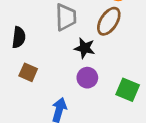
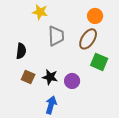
black star: (85, 48) -> (50, 77), moved
green square: (128, 90) -> (99, 62), moved

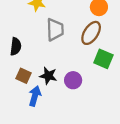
blue arrow: (51, 105) -> (35, 96), moved

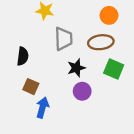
brown ellipse: (91, 33) -> (101, 42), turned 50
black star: (48, 76) -> (76, 68), moved, turned -30

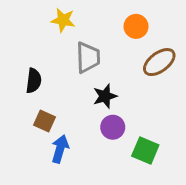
orange circle: (109, 15) -> (136, 26), moved
brown ellipse: (101, 42) -> (159, 62), moved, turned -30
green square: (114, 69) -> (145, 150), moved

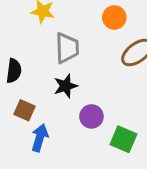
black star: (105, 96) -> (66, 86), moved

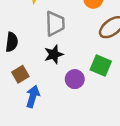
brown square: (24, 110) -> (20, 74), turned 35
green square: (123, 139) -> (101, 66), moved

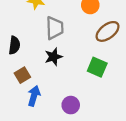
purple circle: (75, 79) -> (71, 105), moved

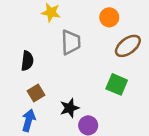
black star: (53, 57) -> (70, 108), moved
blue arrow: (34, 96) -> (29, 120), moved

